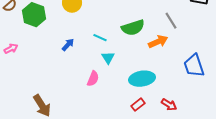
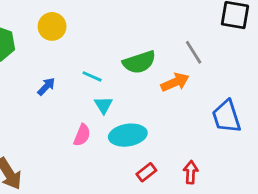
cyan ellipse: (142, 79) -> (128, 135), moved
red arrow: (169, 105) -> (191, 172), turned -119

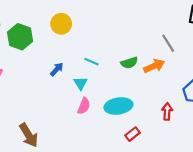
green semicircle: (139, 62) -> (129, 63), moved, size x0.7
cyan triangle: (103, 105) -> (81, 83), moved
red arrow: (191, 172) -> (167, 111), moved

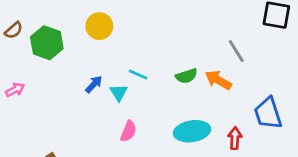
orange arrow: (154, 66) -> (218, 80), turned -126
cyan triangle: (81, 83) -> (119, 93), moved
cyan ellipse: (118, 106) -> (192, 131), moved

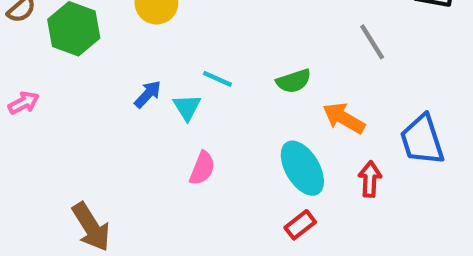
orange arrow: (218, 80) -> (344, 118), moved
cyan ellipse: (192, 131) -> (302, 168), turned 68

